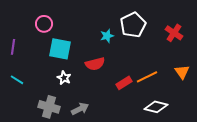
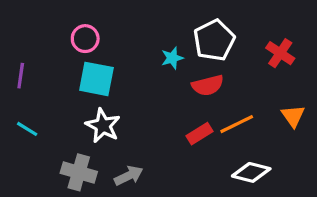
pink circle: (44, 24) -> (85, 39), moved
red semicircle: (95, 64) -> (208, 85), moved
white star: (64, 78) -> (103, 126), size x1.5

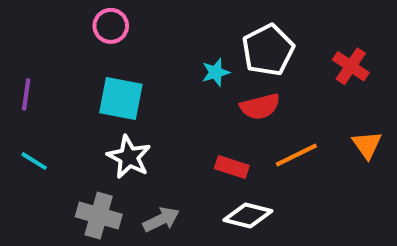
pink circle: (85, 39) -> (111, 26), moved
red rectangle: (200, 134) -> (232, 167), moved, turned 50
white diamond: (251, 172) -> (248, 215), moved

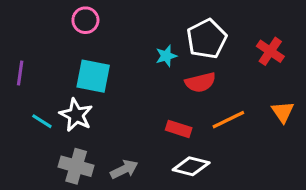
white star: (129, 157) -> (76, 115), moved
cyan line: (34, 161) -> (42, 121), moved

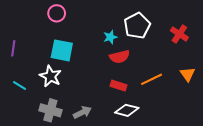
red semicircle: (200, 82) -> (120, 57), moved
cyan line: (42, 121) -> (20, 86), moved

